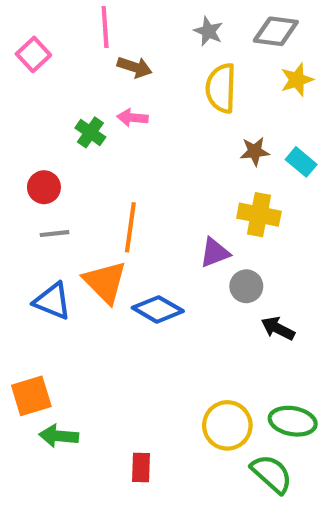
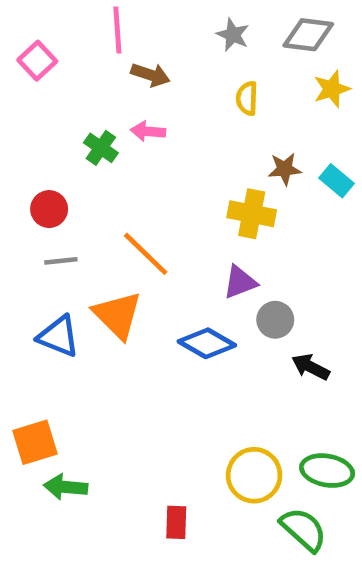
yellow semicircle: (221, 88) -> (247, 98), size x0.6
yellow cross: (259, 215) -> (252, 214), moved
orange line: (130, 227) -> (146, 254), turned -54
blue diamond: (158, 309) -> (207, 343), moved
red rectangle: (141, 468) -> (176, 522), moved

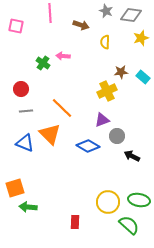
gray star: (233, 35) -> (106, 11), moved
pink square: (37, 61) -> (16, 26), turned -35
brown arrow: (150, 75) -> (81, 25), moved
yellow cross: (252, 214) -> (107, 91), turned -36

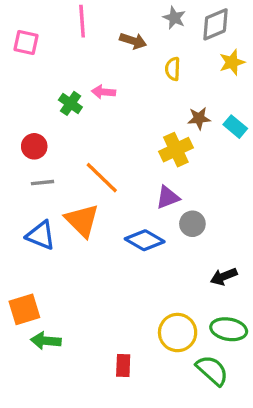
gray diamond: (131, 15) -> (215, 24), turned -30
black arrow: (132, 156) -> (224, 277), moved, turned -49

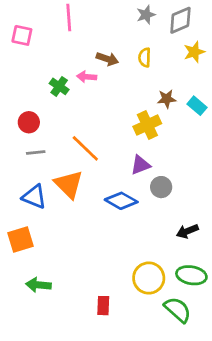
gray star: (174, 18) -> (146, 15), turned 30
brown arrow: (133, 41) -> (107, 59), moved
orange square: (24, 309) -> (21, 239), moved

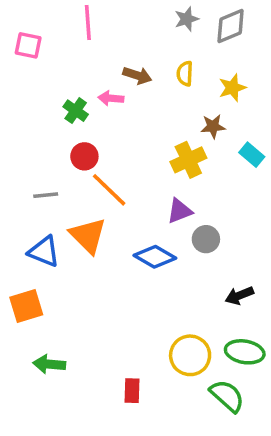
yellow star: (194, 52) -> (232, 88), moved
cyan rectangle: (197, 106) -> (252, 155), moved
red circle: (29, 122) -> (84, 156), moved

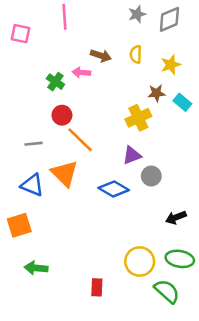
cyan rectangle: (252, 155) -> (182, 102), moved

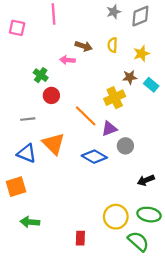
green cross: (55, 82) -> (41, 75), moved
orange line: (80, 140) -> (86, 116), moved

